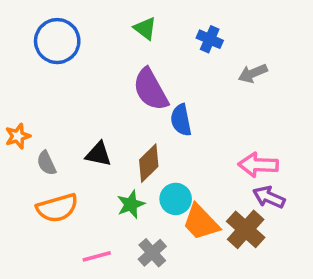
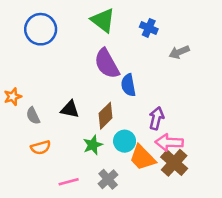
green triangle: (145, 28) -> (103, 20), size x1.5
pink arrow: (258, 165) -> (169, 142), moved
purple arrow: (269, 197) -> (156, 118), moved, turned 80
orange semicircle: (57, 208) -> (41, 147), size x0.7

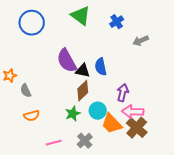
blue cross: (149, 28) -> (117, 22), turned 32
purple semicircle: (107, 64) -> (67, 61), moved
black triangle: (70, 109) -> (83, 71), moved

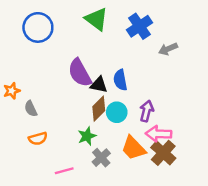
blue cross: (117, 22) -> (139, 26), size x1.5
cyan circle: (98, 111) -> (117, 112), moved
gray cross: (85, 141) -> (101, 158), moved

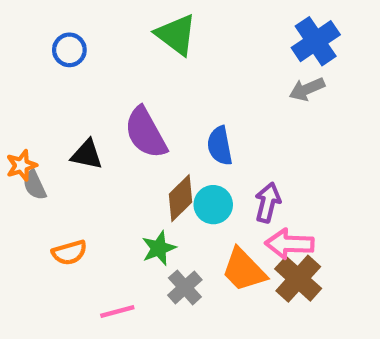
blue cross: (139, 26) -> (316, 41), moved
blue circle: (38, 27) -> (69, 50), size x0.6
black triangle: (99, 85) -> (87, 155), moved
gray semicircle: (31, 109) -> (35, 185), moved

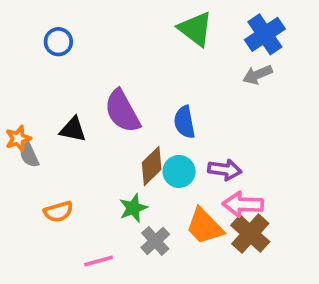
green triangle: (176, 35) -> (195, 29), moved
purple arrow: (268, 202) -> (225, 170), turned 84

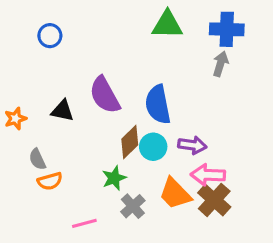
green triangle: (195, 29) -> (167, 25), turned -36
blue cross: (265, 34) -> (227, 29), turned 36
gray arrow: (258, 75) -> (220, 64), turned 130
blue semicircle: (184, 122) -> (158, 104), size x1.4
gray semicircle: (29, 155) -> (37, 159), moved

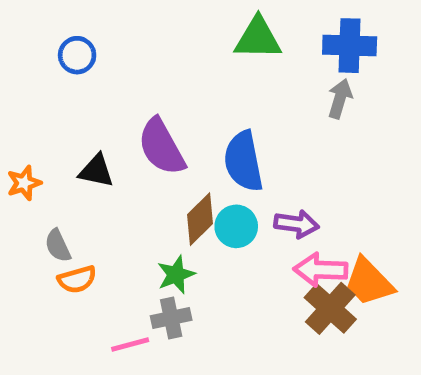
orange trapezoid: (175, 194) -> (369, 282), moved
gray cross: (133, 206) -> (171, 318), moved, turned 30

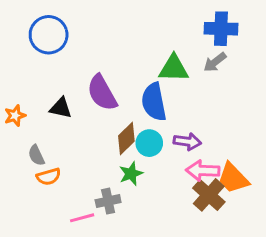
green triangle: (258, 38) -> (174, 68), moved
blue circle: (77, 55) -> (49, 35), size x1.6
gray arrow: (340, 99) -> (215, 62), turned -145
green star: (176, 275) -> (131, 174), moved

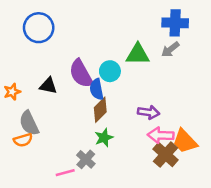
blue semicircle: (154, 102) -> (97, 89), moved, size x0.7
cyan circle: (149, 143) -> (110, 71), moved
gray semicircle: (36, 155) -> (29, 123), size x1.5
orange semicircle: (49, 177) -> (23, 140), moved
gray cross: (108, 201) -> (86, 159), turned -36

